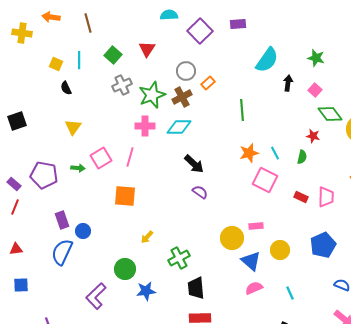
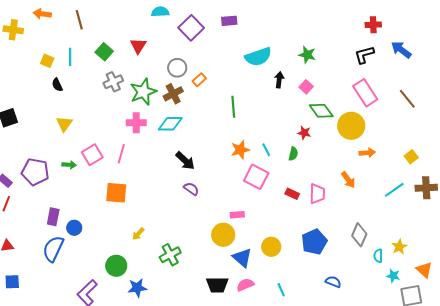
cyan semicircle: (267, 60) -> (258, 57), turned 36
purple rectangle: (62, 220) -> (53, 217), turned 30
pink rectangle: (256, 226) -> (237, 215), moved
black trapezoid: (196, 288) -> (217, 285), moved, turned -85

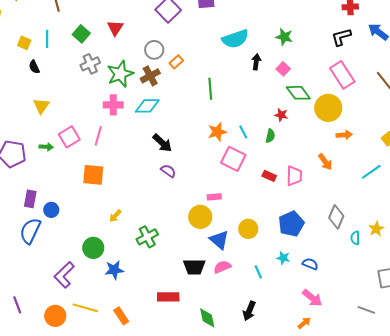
cyan star: (393, 276) -> (283, 258), moved

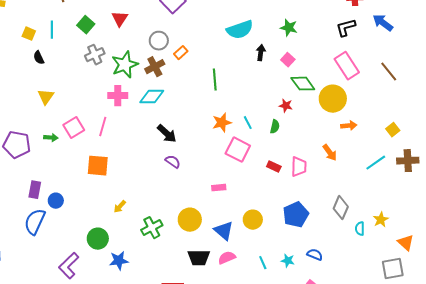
yellow circle: (200, 217) -> (190, 220), moved
cyan star: (283, 258) -> (288, 261), moved

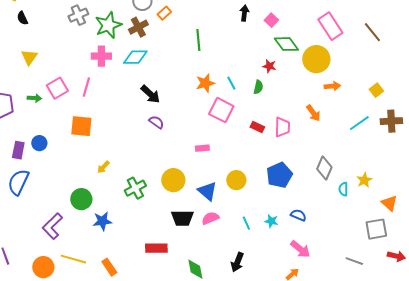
blue circle: (56, 201) -> (39, 143), moved

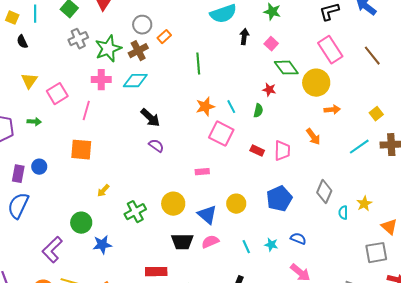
pink square: (57, 88) -> (57, 94), moved

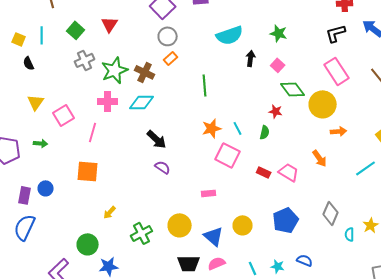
gray circle: (142, 25) -> (168, 36), moved
brown cross: (138, 51) -> (145, 72), turned -36
pink trapezoid: (282, 151) -> (289, 172), turned -60

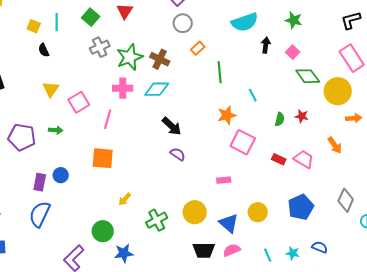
orange rectangle: (171, 58) -> (198, 48), moved
red star: (276, 111) -> (302, 116), moved
cyan line: (238, 128) -> (253, 95), moved

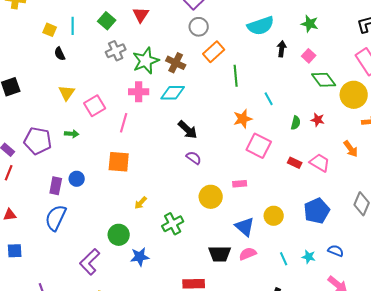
orange rectangle: (198, 48) -> (214, 52), size x1.5
yellow circle: (195, 212) -> (211, 197), moved

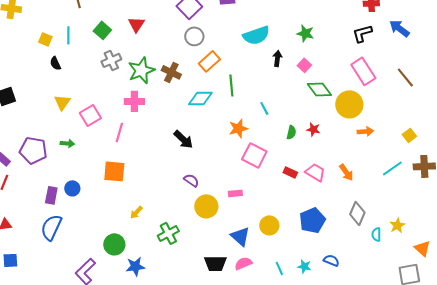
cyan diamond: (173, 93) -> (200, 98), moved
orange arrow: (351, 149) -> (346, 172), moved
purple semicircle: (194, 158) -> (191, 180), moved

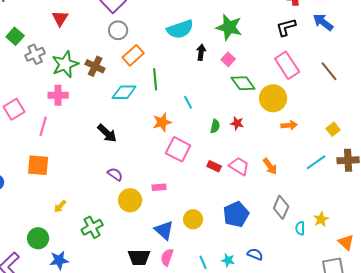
green square: (102, 30) -> (15, 36), moved
green star: (305, 33) -> (229, 27), size x1.5
pink semicircle: (243, 263) -> (167, 257), turned -48

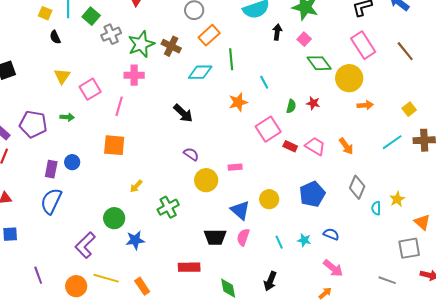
pink square: (178, 149) -> (268, 129), moved, turned 30

